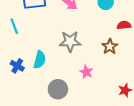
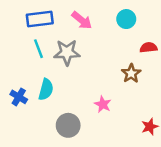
cyan line: (14, 26) -> (38, 49), moved
gray star: (70, 41) -> (67, 52), moved

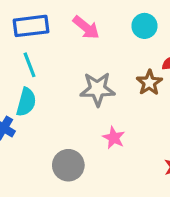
gray star: (67, 52) -> (97, 89), moved
brown star: (131, 73) -> (149, 83), moved
cyan semicircle: (46, 89) -> (26, 102), moved

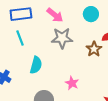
gray star: (97, 89) -> (62, 38), moved
cyan semicircle: (26, 102) -> (36, 65), moved

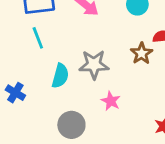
gray star: (62, 38) -> (94, 65), moved

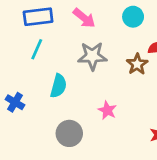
cyan line: (38, 38) -> (37, 49), turned 45
gray star: (94, 65) -> (92, 56), moved

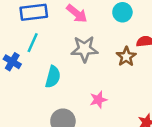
blue cross: (15, 102) -> (12, 62), moved
pink star: (107, 110) -> (98, 100), turned 30

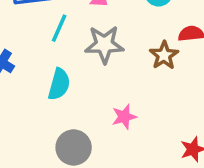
cyan line: (33, 43) -> (59, 28), moved

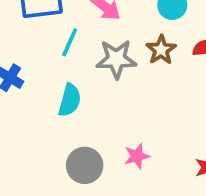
brown star: (164, 55) -> (161, 50), moved
pink star: (124, 117) -> (137, 156), moved

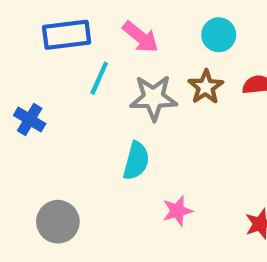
cyan semicircle: (70, 100) -> (136, 161), moved
gray circle: (85, 165) -> (58, 222), moved

